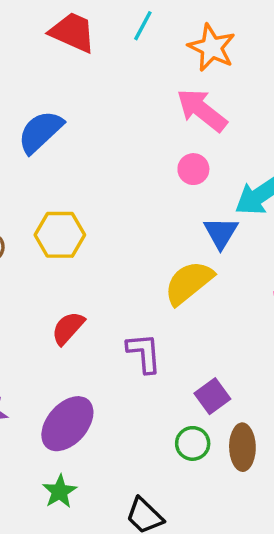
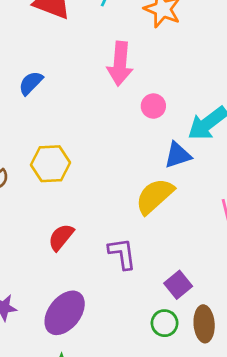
pink arrow: (202, 110) -> (120, 64), moved, turned -120
blue semicircle: (40, 132) -> (31, 83), size x0.7
blue triangle: (221, 233) -> (178, 155), turned 44

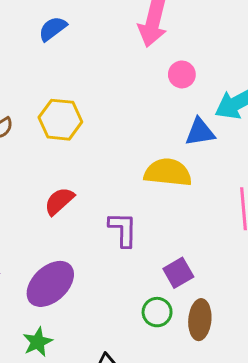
yellow semicircle: (155, 196) -> (168, 172), turned 39

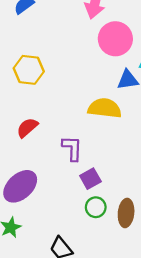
pink circle: (182, 74) -> (115, 39), size x1.8
purple square: (178, 273) -> (90, 179), moved

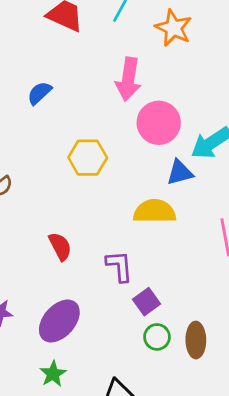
yellow hexagon: (29, 70) -> (88, 158), moved
red semicircle: (27, 128) -> (60, 246), turned 110

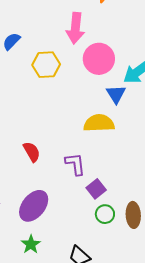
yellow hexagon: (88, 158) -> (46, 65), moved
blue triangle: (180, 173) -> (116, 94), turned -45

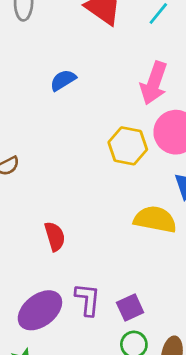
yellow hexagon: (46, 65) -> (128, 146), moved
purple L-shape: (75, 164) -> (88, 299), moved

